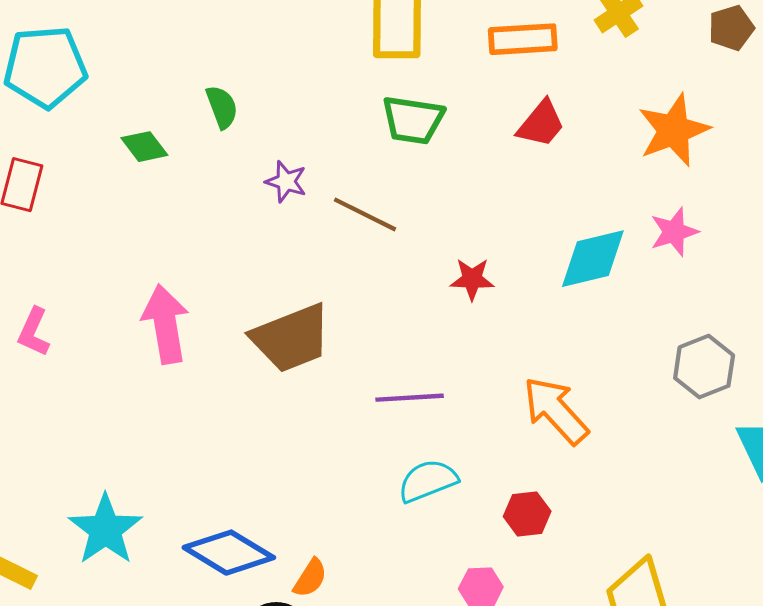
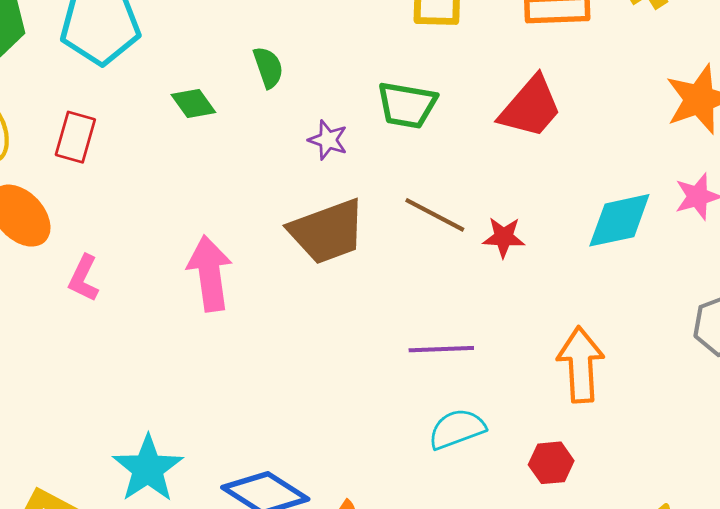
green trapezoid: (413, 120) -> (407, 105), moved
red trapezoid: (541, 124) -> (531, 107), moved, size x1.4
brown line: (365, 214) -> (435, 215), moved
brown trapezoid: (291, 338) -> (327, 231), moved
orange arrow: (556, 411) -> (581, 365), turned 38

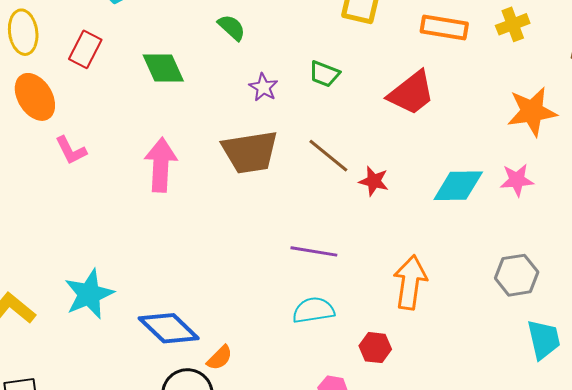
green semicircle: (268, 67) -> (232, 27), turned -40
green diamond: (193, 103) -> (163, 68), moved, size x1.4
green trapezoid: (407, 105) -> (324, 74), size x0.7
pink L-shape: (84, 278) -> (71, 150), turned -64

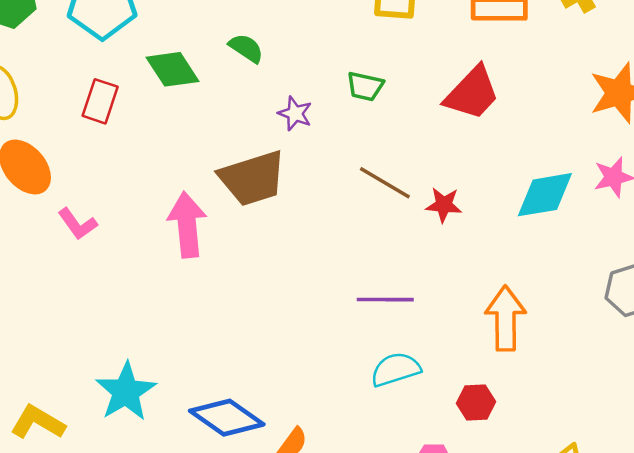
red rectangle: (85, 49) -> (100, 101), moved
green diamond: (163, 68) -> (173, 69), moved
brown trapezoid: (250, 152) -> (252, 178), moved

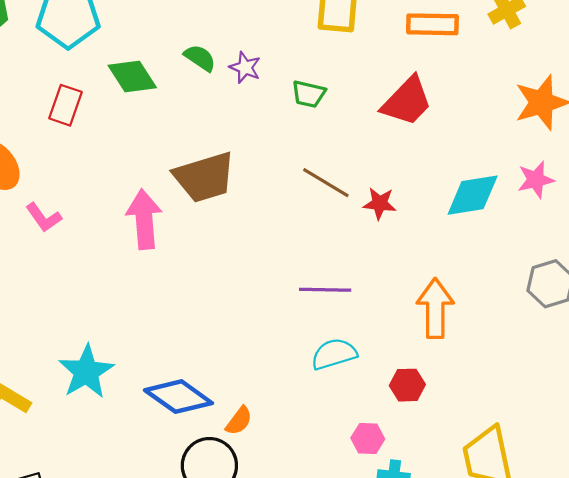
purple star: (295, 114) -> (245, 67), moved

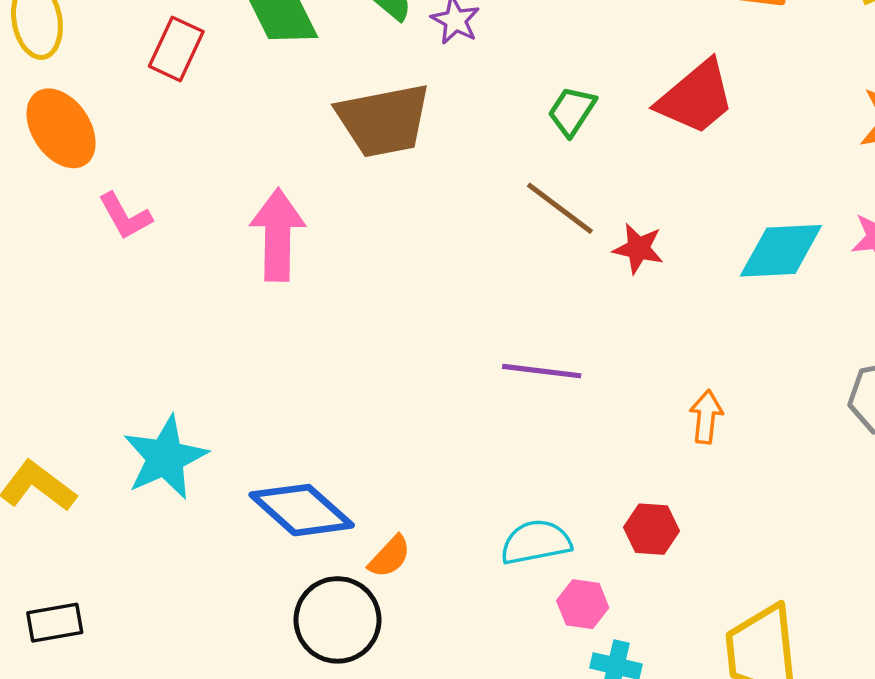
green trapezoid: (309, 94) -> (572, 111), moved, turned 104
brown trapezoid: (204, 177) -> (384, 120), moved
orange arrow: (435, 308) -> (706, 417), size x0.6
cyan semicircle: (334, 354) -> (536, 542), moved

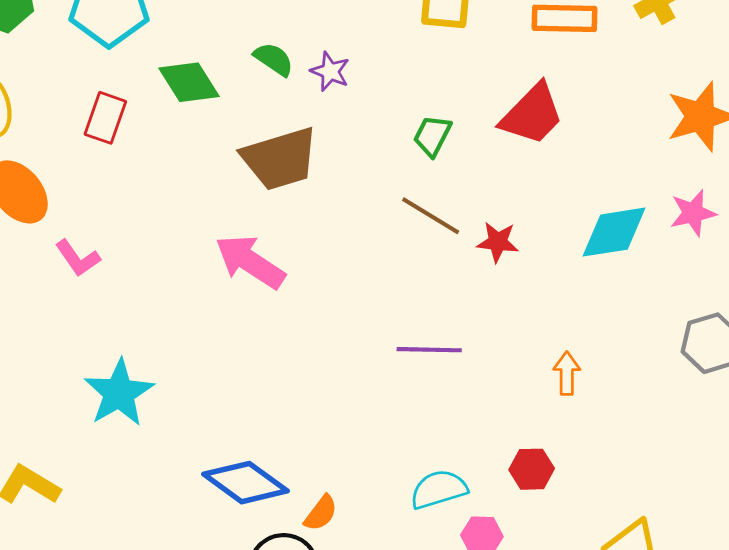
pink arrow: (278, 235) -> (250, 262), moved, turned -52
cyan star: (165, 458) -> (119, 393), moved

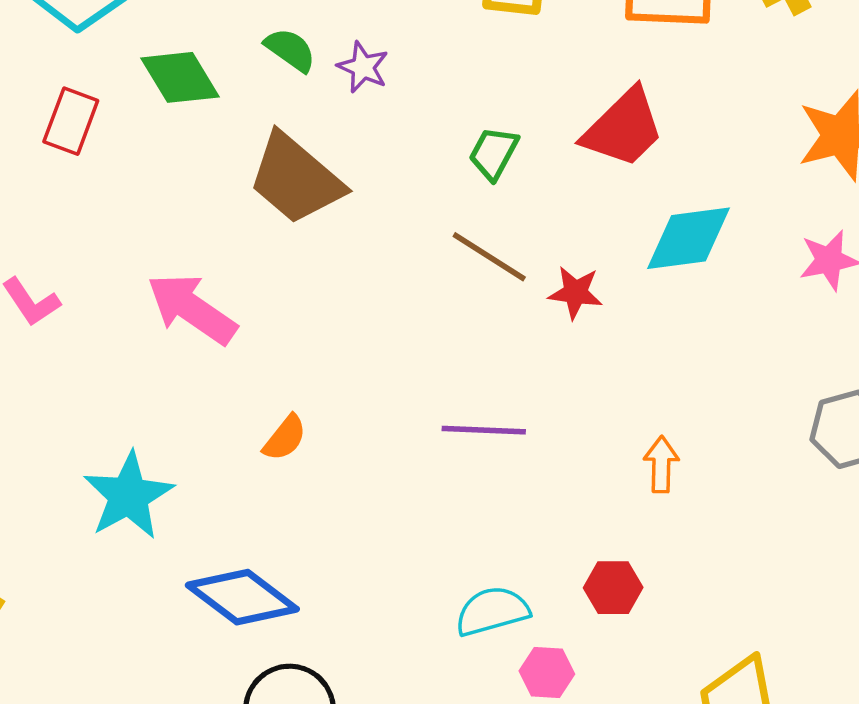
brown trapezoid: (280, 159) -> (296, 179), turned 56
cyan diamond: (614, 232) -> (689, 238), moved
pink arrow: (250, 262) -> (192, 309), moved
cyan star: (119, 393) -> (128, 496), moved
orange semicircle: (321, 513) -> (285, 438), moved

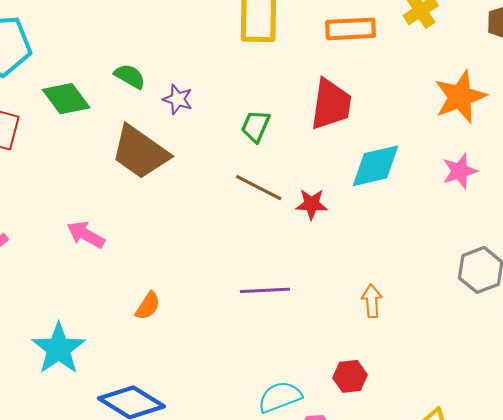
purple star: (363, 67) -> (178, 99), moved
red trapezoid: (623, 128) -> (331, 104), turned -32
pink arrow: (192, 309) -> (86, 235), size x0.7

